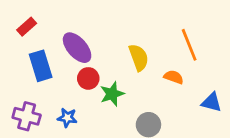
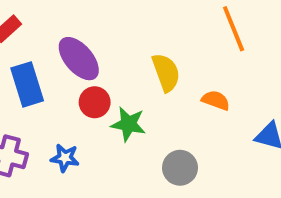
orange line: (189, 45) -> (234, 29), moved
green star: (112, 94) -> (128, 124), turned 30

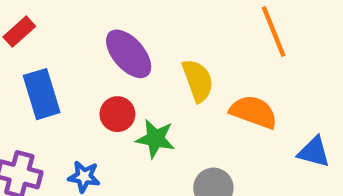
purple ellipse: (79, 59) -> (129, 54), moved
orange semicircle: (216, 100) -> (254, 112), size x1.5

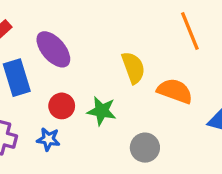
purple ellipse: (129, 54) -> (53, 49), moved
red circle: (117, 114) -> (62, 106), moved

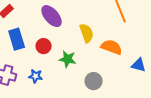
purple ellipse: (53, 49) -> (52, 16), moved
red circle: (62, 106) -> (44, 46), moved

